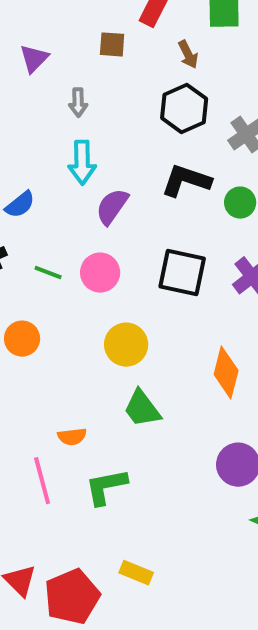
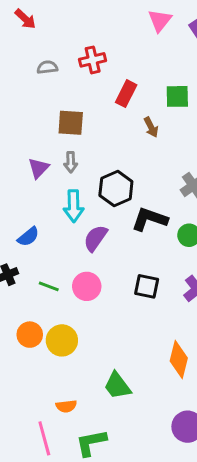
brown square: (112, 44) -> (71, 123), moved, size x1.4
purple triangle: (34, 58) -> (39, 168), moved
black hexagon: (184, 108) -> (116, 188), moved
black square: (182, 273) -> (147, 286), size x0.7
yellow circle: (126, 345) -> (62, 340), moved

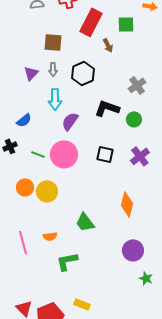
red rectangle: (126, 94) -> (91, 22), size x1.5
black hexagon: (116, 188) -> (83, 73), moved
pink circle: (87, 286) -> (64, 154), size x1.4
pink line: (44, 438) -> (23, 242), moved

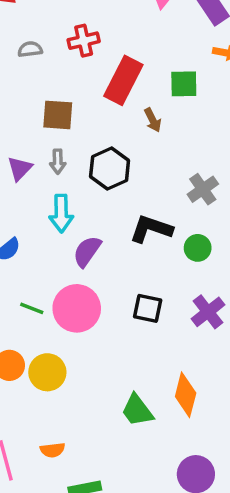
green trapezoid: (85, 222) -> (137, 410), moved

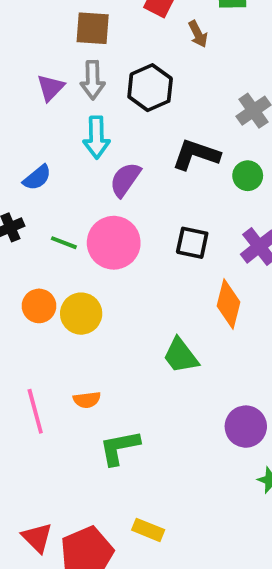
gray arrow: (58, 162) -> (93, 80), size x1.4
orange diamond: (186, 395) -> (229, 304), moved

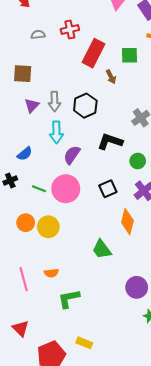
brown square: (93, 28) -> (23, 74), moved
green circle: (248, 176) -> (138, 161), moved
black square: (192, 243) -> (108, 189), turned -36
red triangle: (37, 538) -> (21, 328), moved

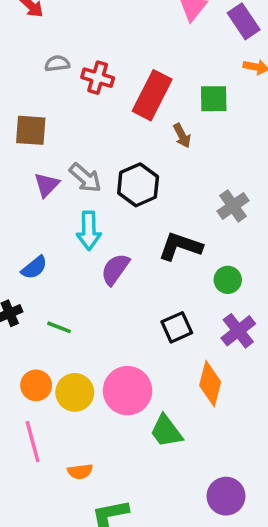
red cross: (70, 29) -> (98, 78), moved, turned 30
gray arrow: (54, 101) -> (85, 178), turned -48
pink circle: (66, 189) -> (128, 391), moved
pink line: (24, 279) -> (33, 442), moved

